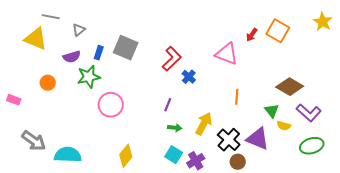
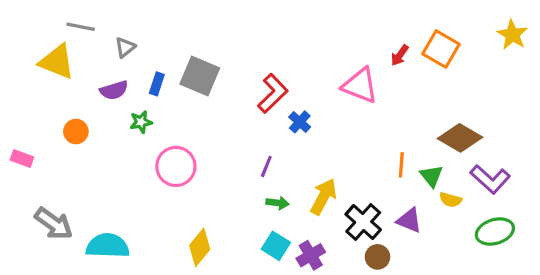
green star: (89, 77) -> (141, 122), size x0.6
orange line: (237, 97) -> (401, 165), moved
purple triangle: (258, 139) -> (409, 220), size x0.7

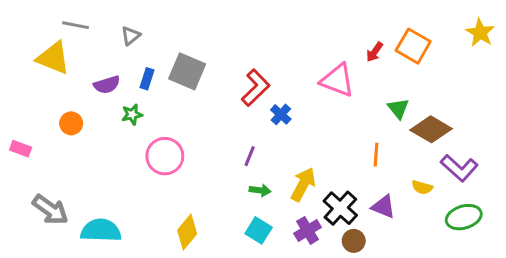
gray triangle: (125, 47) -> (131, 36), moved
green triangle: (431, 176) -> (398, 109), moved
purple cross: (311, 255) -> (308, 230), moved

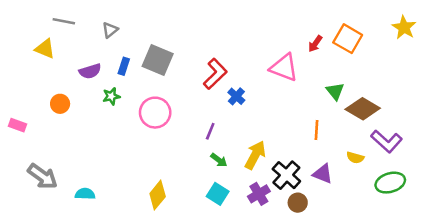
yellow triangle: (53, 58) -> (45, 49), size x0.7
pink circle: (165, 156) -> (155, 113), moved
green arrow: (260, 190) -> (219, 160), turned 30
cyan semicircle: (101, 230) -> (85, 194), size x0.6

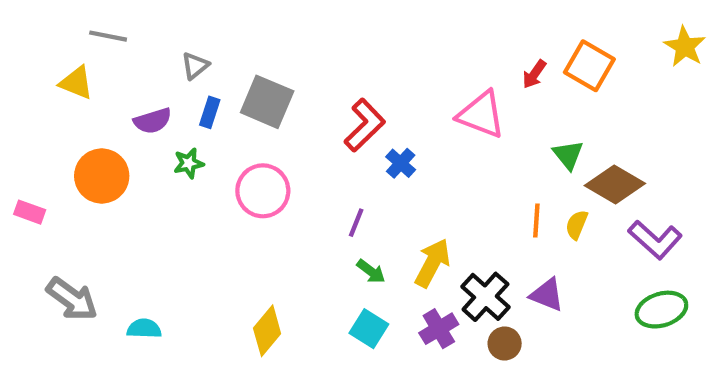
gray triangle: (110, 30) -> (195, 66), moved
orange circle: (60, 104) -> (102, 176), size x1.6
yellow semicircle: (355, 158) -> (577, 225), moved, turned 96

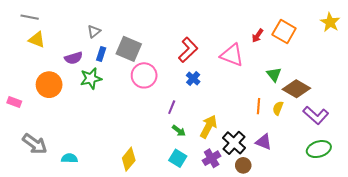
gray line: (108, 36) -> (30, 17), moved
red L-shape: (365, 125) -> (188, 50), moved
green star: (189, 163) -> (91, 79), size x1.5
pink circle: (263, 191) -> (144, 75), moved

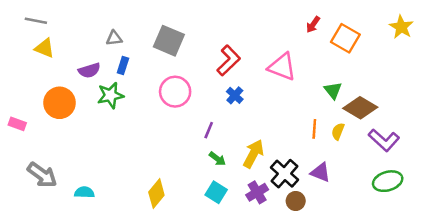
gray triangle: (94, 31) -> (114, 38), turned 32
red arrow: (258, 36) -> (313, 24), moved
gray square: (129, 49) -> (169, 41), moved

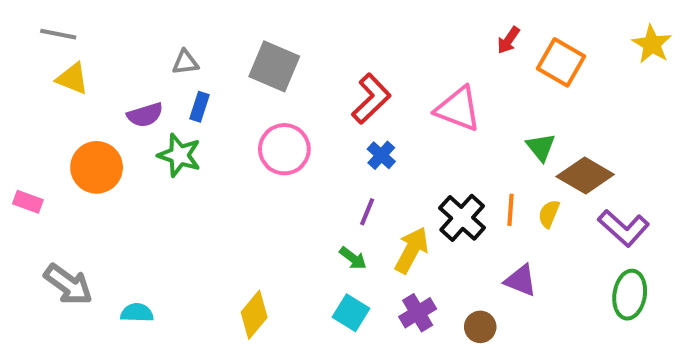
green star: (110, 95) -> (179, 155), turned 30
purple line: (209, 130) -> (367, 212), moved
black cross: (284, 174) -> (462, 218), moved
green ellipse: (388, 181) -> (630, 295), turned -64

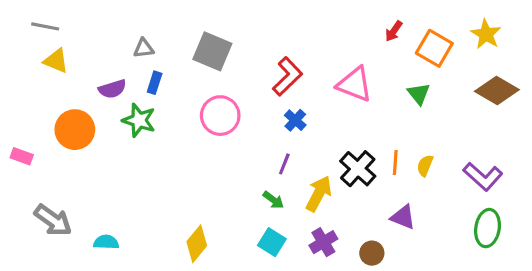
yellow star: (652, 44) -> (486, 34), moved
green triangle: (541, 147) -> (419, 94), moved
brown diamond: (585, 175) -> (497, 91), moved

